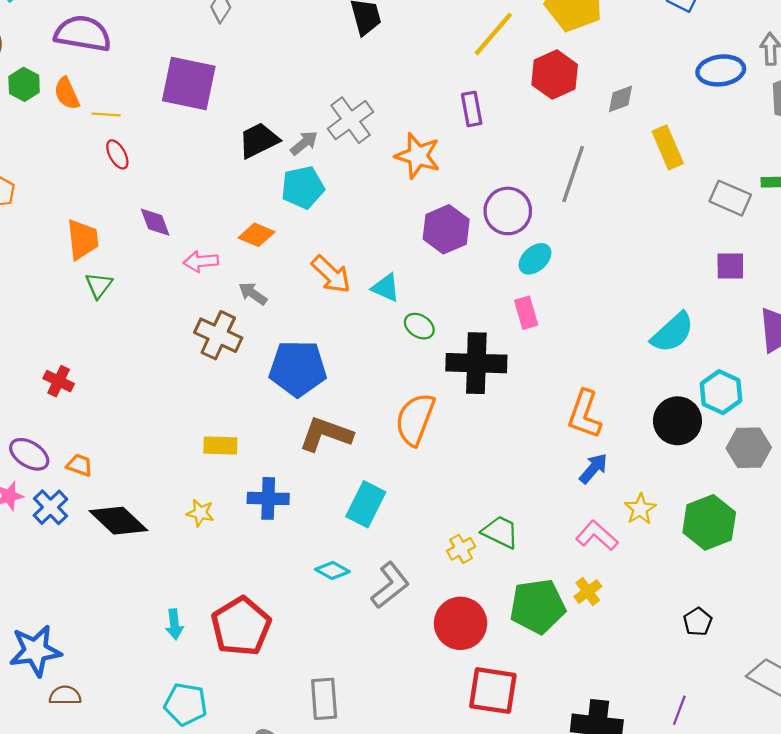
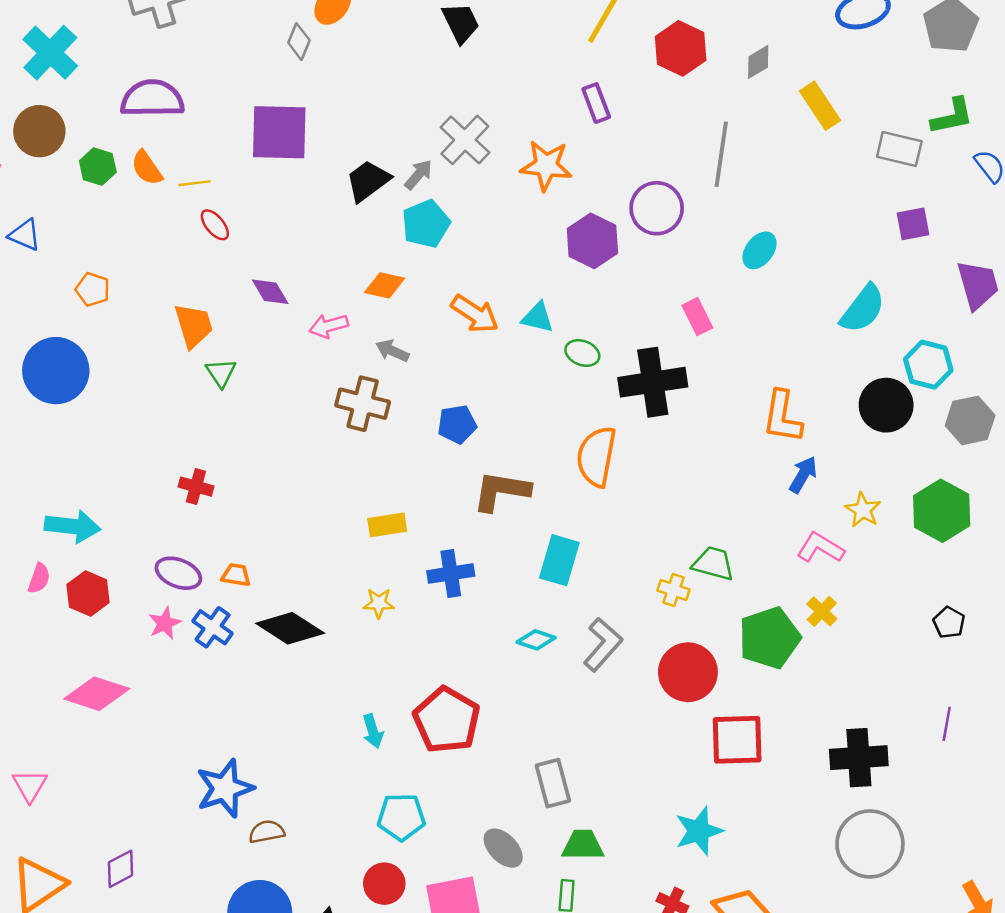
cyan ellipse: (535, 259) -> (759, 250), moved
blue pentagon: (298, 368) -> (457, 424), size x0.6
yellow cross: (461, 549) -> (673, 590), turned -32

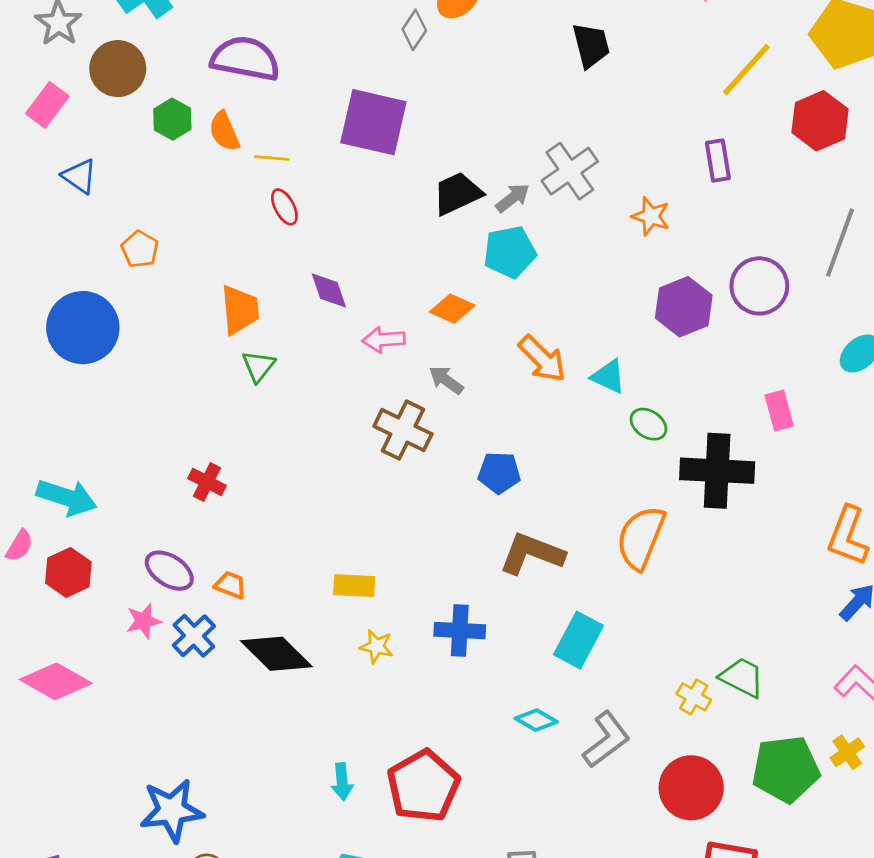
orange star: (546, 166) -> (651, 216), size x0.7
yellow rectangle: (387, 525) -> (354, 586), moved

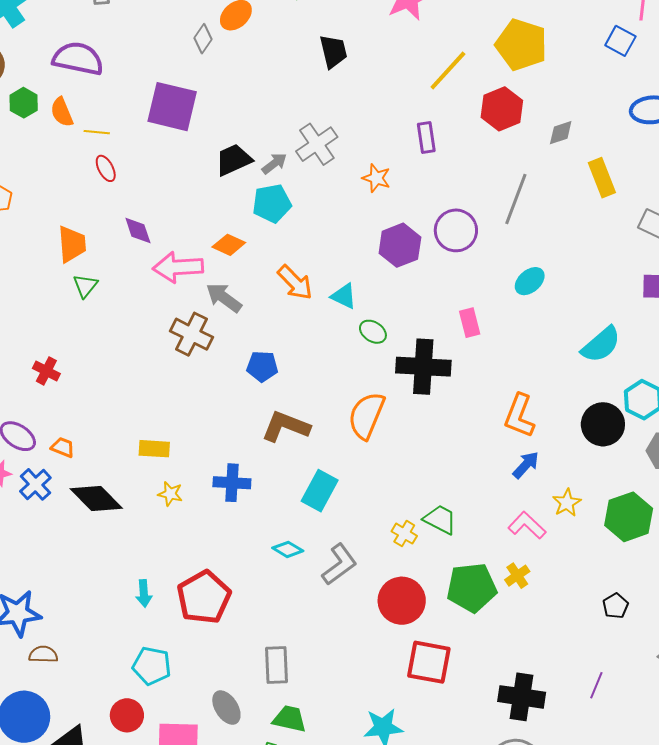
pink arrow: (384, 340) -> (178, 267), size x1.6
gray arrow: (446, 380) -> (224, 298), size x1.4

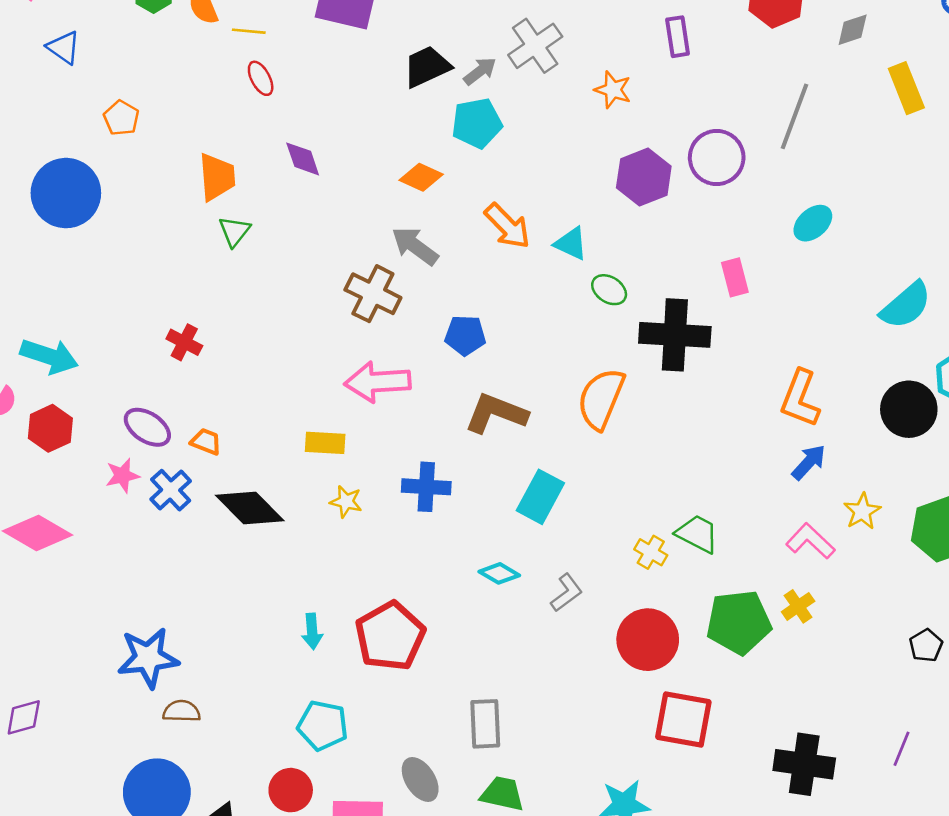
pink arrow: (178, 267) -> (378, 382), moved
gray L-shape: (339, 564) -> (566, 593), size x0.7

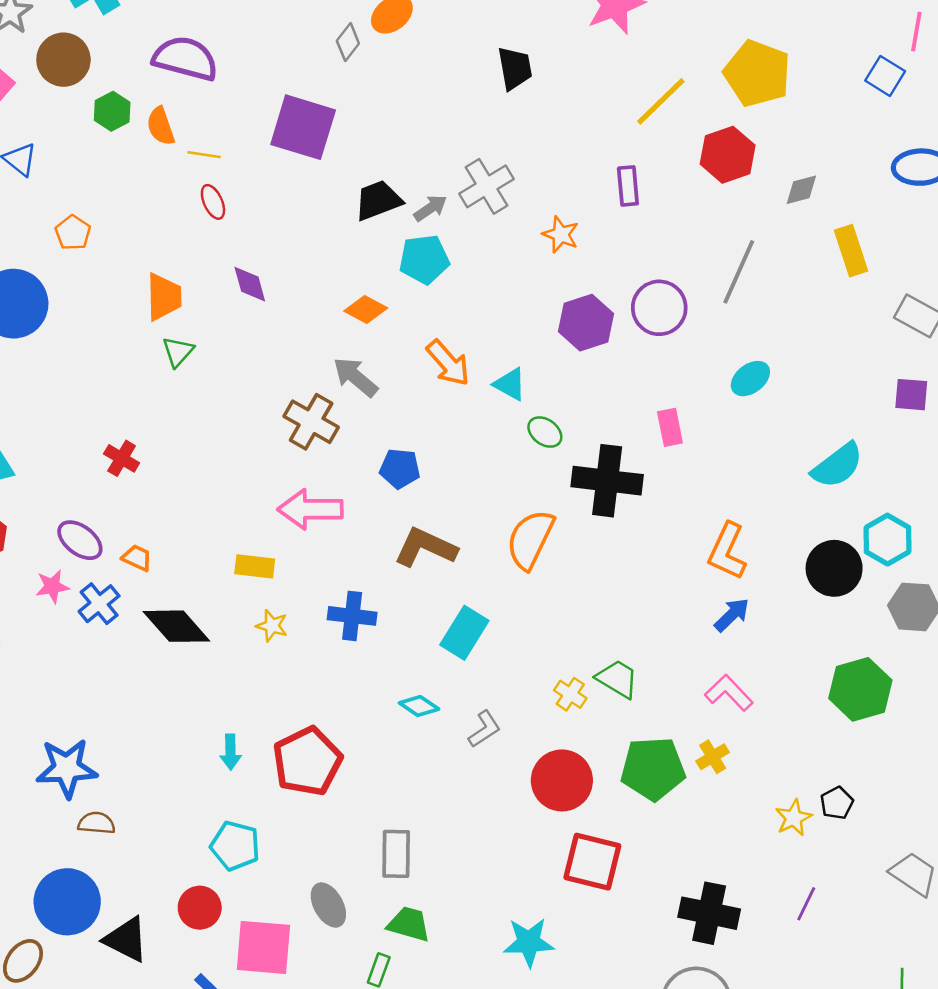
yellow star: (862, 511) -> (794, 818), moved

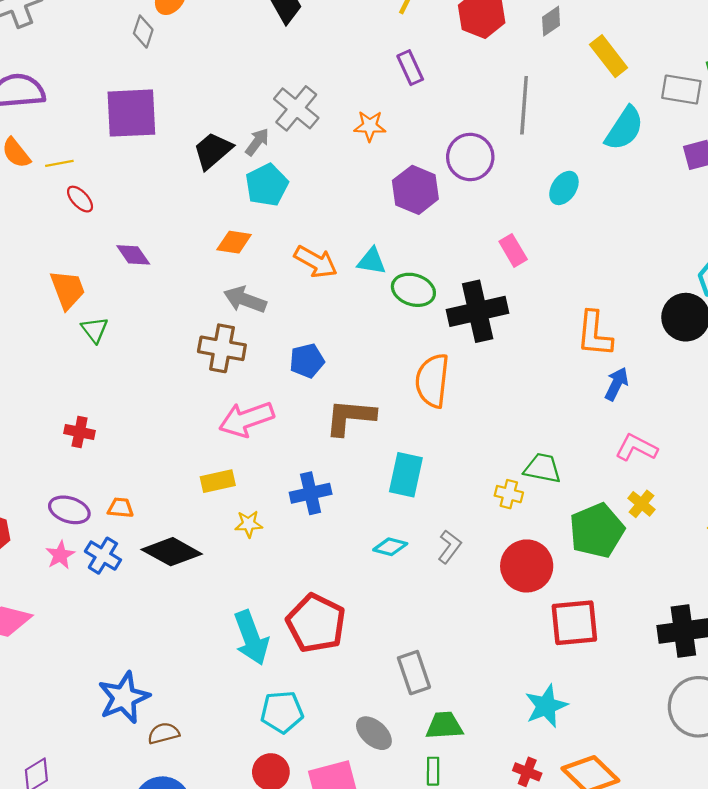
green ellipse: (545, 432) -> (413, 290), size x1.4
cyan semicircle: (837, 466) -> (624, 128), moved
cyan arrow: (230, 752) -> (251, 638), size x1.8

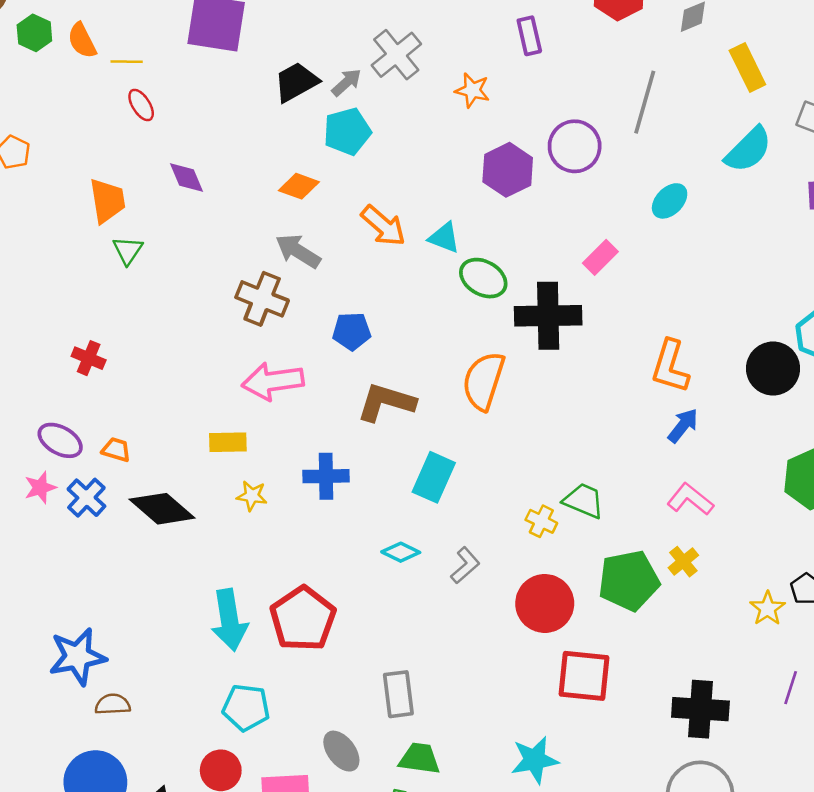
pink rectangle: (513, 250) -> (600, 257), turned 64

